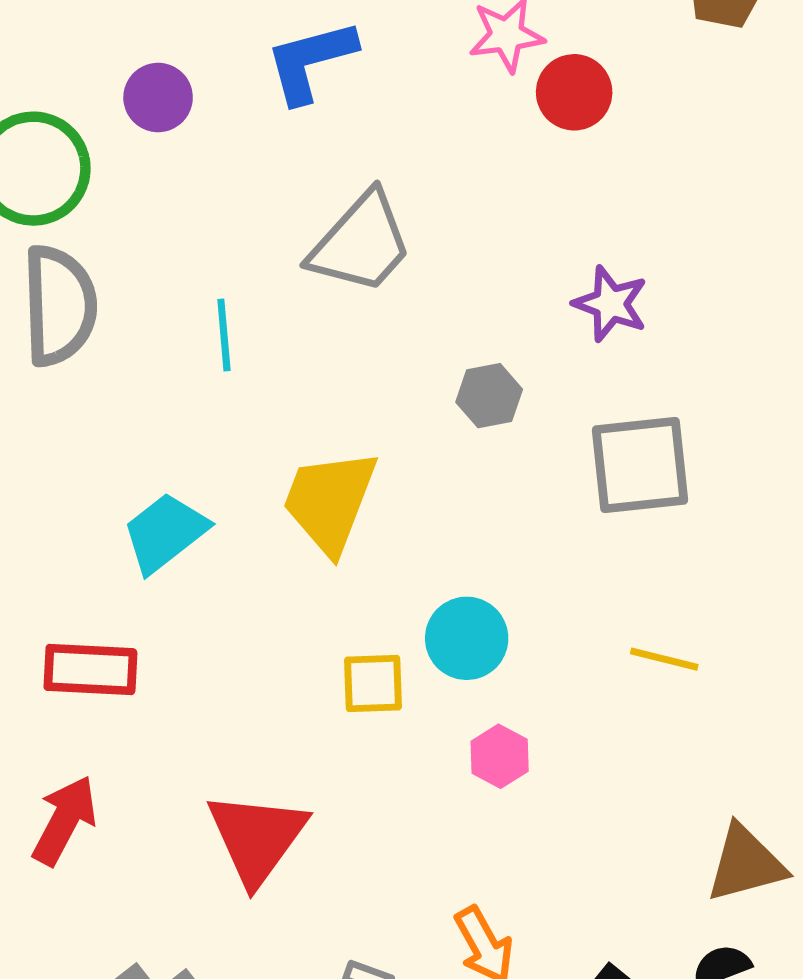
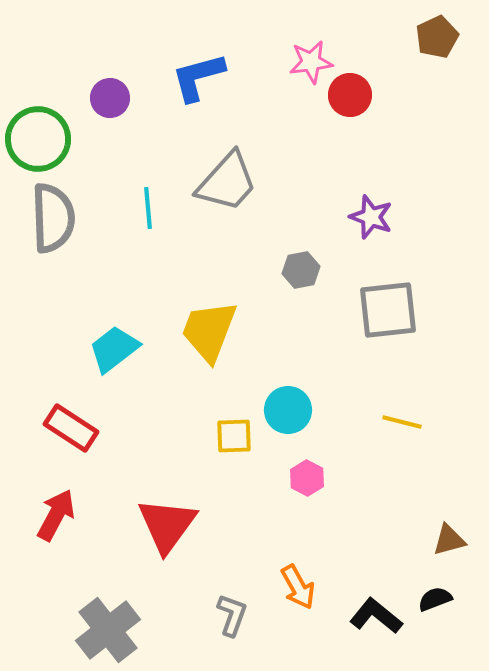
cyan line: (224, 335) -> (148, 208), moved
red rectangle: (90, 670) -> (71, 428), turned 30
brown triangle: (746, 864) -> (449, 540), size x0.7

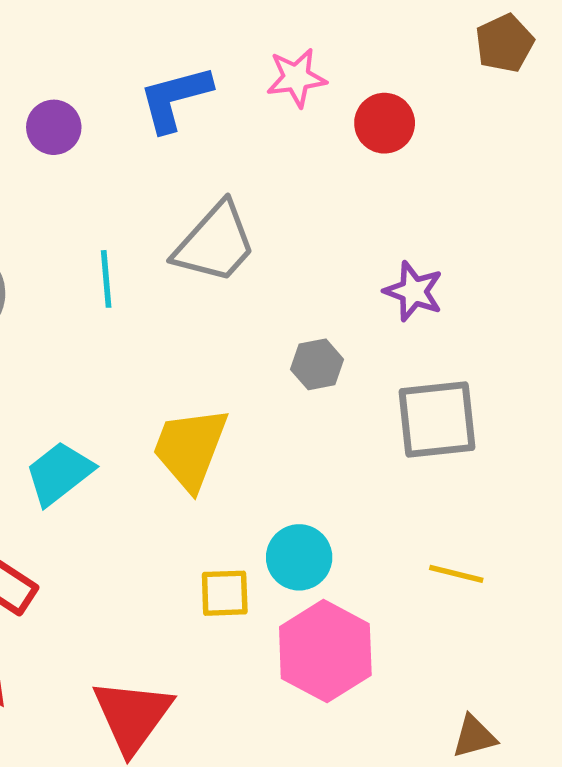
pink star: (311, 62) -> (296, 78), moved
pink hexagon: (307, 478) -> (325, 651), size x2.0
brown triangle: (449, 540) -> (474, 737), moved

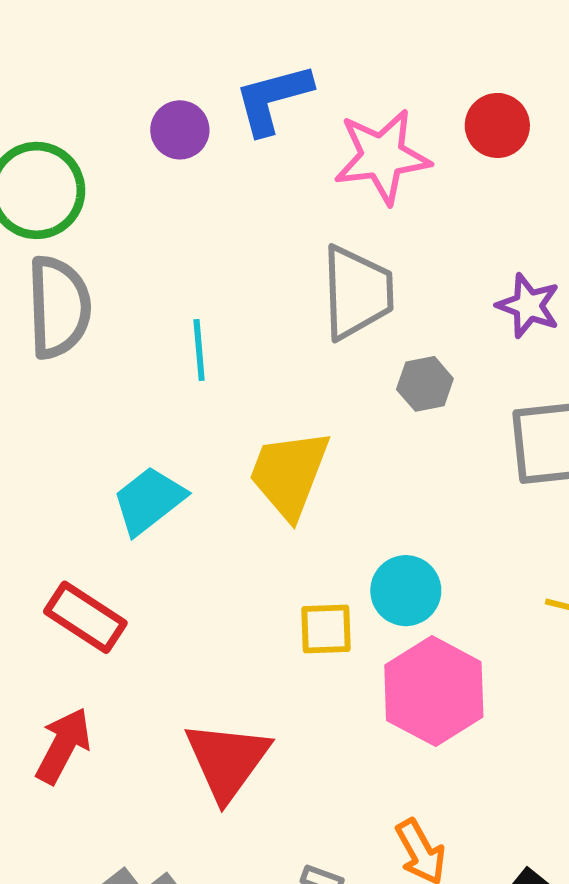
pink star: (296, 78) -> (382, 156), moved, size x1.5
purple circle: (54, 127) -> (180, 130), moved
gray trapezoid: (215, 243) -> (357, 292), moved, turned -44
cyan line: (106, 279) -> (199, 350), moved

